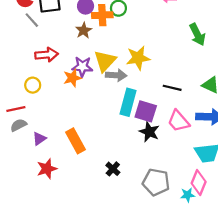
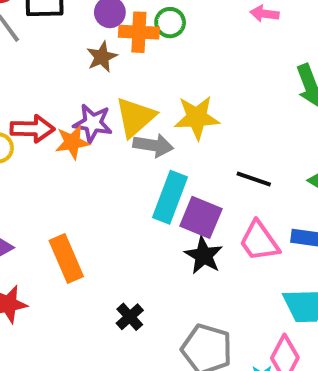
red arrow: (47, 55) -> (32, 129), moved

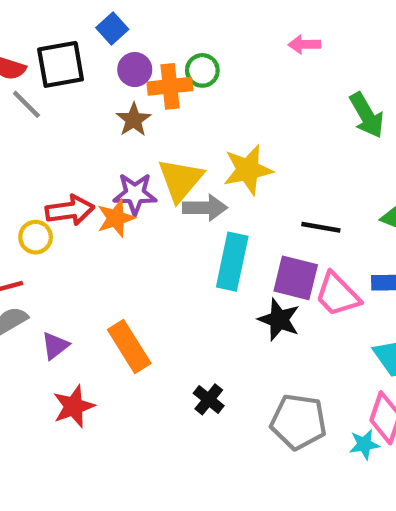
purple square: (201, 217) -> (296, 278), moved

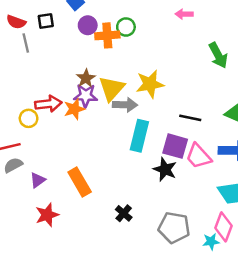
black square: (61, 64) -> (46, 21), size x0.6
gray line: (26, 104) -> (26, 43), turned 30
brown star: (134, 120) -> (86, 78), moved

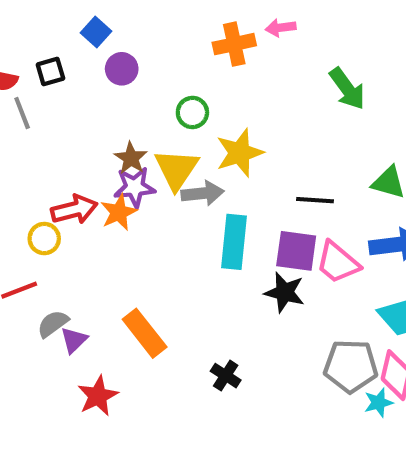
green circle: (126, 27) -> (192, 112), moved
orange cross: (107, 35) -> (234, 44), moved
gray semicircle: (13, 165) -> (53, 324), moved
gray pentagon: (174, 228) -> (351, 366), moved

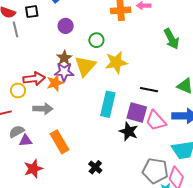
purple circle: (122, 69) -> (66, 26), moved
gray arrow: (203, 193) -> (43, 109), moved
purple triangle: (74, 340) -> (26, 141), turned 32

